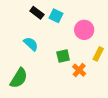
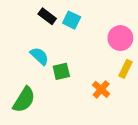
pink circle: (84, 30) -> (120, 38), moved
green square: (63, 56) -> (61, 71), moved

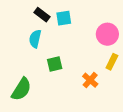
cyan square: (72, 20) -> (64, 18), turned -35
cyan semicircle: (39, 56) -> (35, 39), moved, turned -120

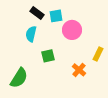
pink circle: (107, 34) -> (72, 30), moved

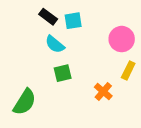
pink circle: (72, 30) -> (122, 39), moved
cyan semicircle: (31, 34) -> (55, 44), moved, turned -63

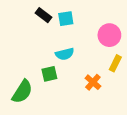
cyan semicircle: (55, 44) -> (65, 54), moved, turned -54
green square: (63, 73) -> (49, 74), moved

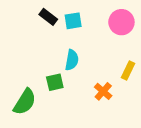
pink circle: (109, 35) -> (121, 22), moved
cyan semicircle: (65, 54) -> (72, 60), turned -66

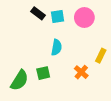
pink circle: (121, 22) -> (84, 18), moved
green square: (55, 82) -> (43, 73), moved

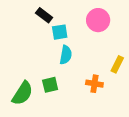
cyan square: (58, 16) -> (60, 32), moved
orange cross: (81, 72) -> (94, 84), turned -32

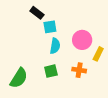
pink circle: (98, 20) -> (82, 40), moved
green square: (50, 85) -> (51, 71), moved

